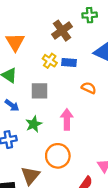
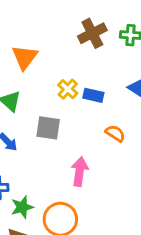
brown cross: (62, 31) -> (92, 33), moved
green star: (34, 124) -> (22, 207), moved

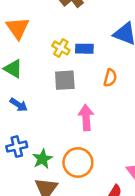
gray square: (48, 128) -> (65, 80), moved
orange semicircle: (115, 133) -> (110, 78), turned 84

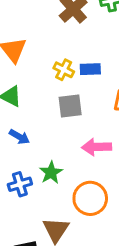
pink arrow: (86, 118) -> (97, 147), turned -85
green star: (42, 159) -> (51, 173), moved

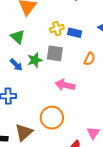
yellow cross: (64, 70) -> (57, 29), turned 32
green star: (51, 173) -> (35, 60), moved

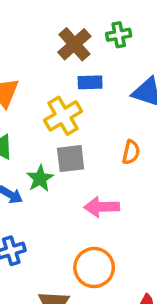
yellow cross: (57, 29) -> (63, 116), size x1.5
blue rectangle: (75, 33) -> (90, 82), moved

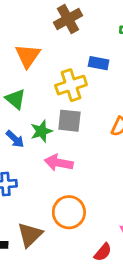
brown cross: (74, 44) -> (68, 19), moved
pink arrow: (102, 207) -> (59, 163), moved

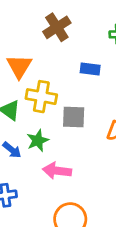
yellow cross: (71, 85) -> (41, 97), moved, turned 32
gray square: (69, 121) -> (74, 117), moved

